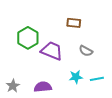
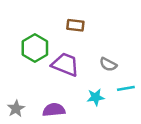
brown rectangle: (74, 23) -> (75, 25), moved
cyan line: (97, 79) -> (126, 88), moved

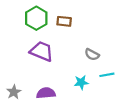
green hexagon: (35, 48) -> (36, 18), moved
purple trapezoid: (65, 64) -> (42, 51), moved

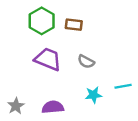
gray semicircle: (92, 55) -> (86, 62), moved

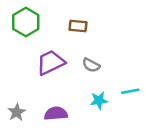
green hexagon: (42, 21) -> (26, 22), moved
purple trapezoid: (48, 59) -> (51, 63), turned -48

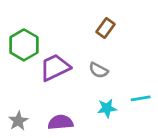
green hexagon: (26, 22) -> (24, 45), moved
brown rectangle: (78, 26) -> (106, 28), moved, turned -60

